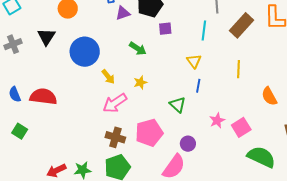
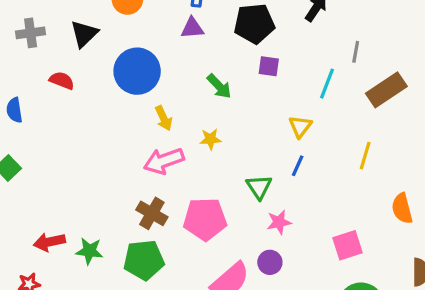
purple triangle: (123, 13) -> (192, 28), moved
red semicircle: (43, 97) -> (62, 80), moved, size x0.6
pink star: (217, 121) -> (279, 222), moved
purple circle: (188, 144) -> (270, 262), moved

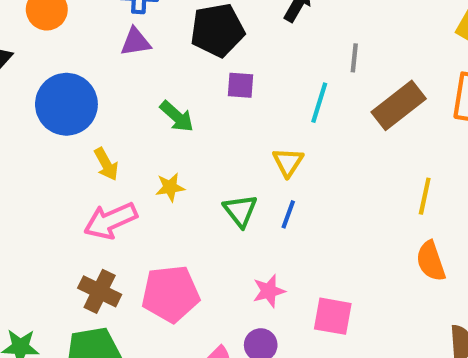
yellow line: (365, 156) -> (425, 196), moved
green triangle: (259, 187) -> (240, 211), moved
pink square: (348, 245) -> (333, 316), moved, turned 32

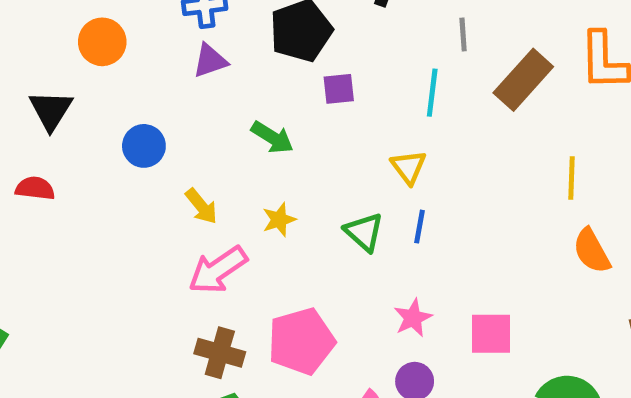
blue circle: (66, 104) -> (144, 146), size x0.6

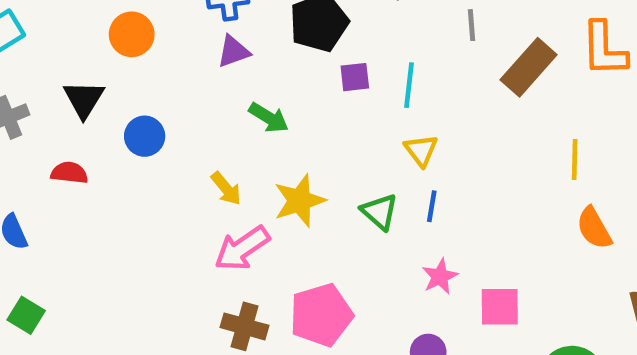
cyan line: (432, 93) -> (409, 85), moved
green arrow: (272, 137) -> (269, 118), moved
blue circle: (144, 146) -> (145, 136), moved
yellow star: (279, 220) -> (299, 201), size x1.6
pink star: (413, 318) -> (440, 276), moved

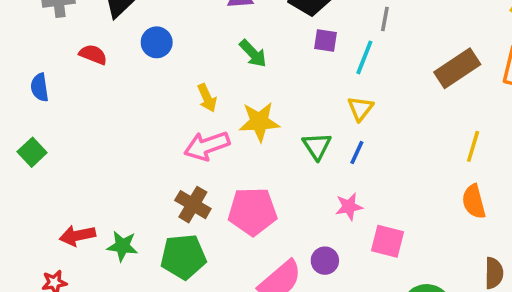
gray line: (472, 25) -> (385, 19), moved

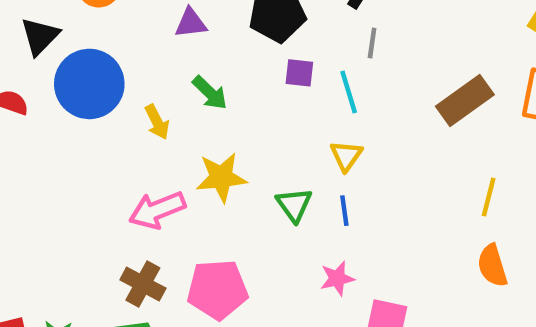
blue circle: (157, 42) -> (89, 84), size x1.8
cyan line: (364, 57) -> (349, 92), turned -36
yellow arrow: (207, 98) -> (157, 122), moved
blue line: (357, 152) -> (344, 211), turned -30

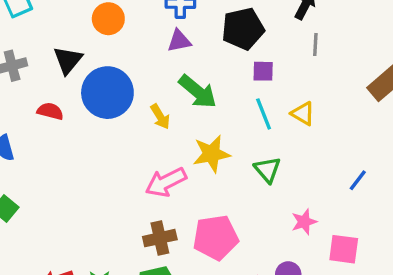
cyan line: (349, 92) -> (264, 114), moved
green arrow: (210, 93) -> (198, 92), size x1.4
yellow triangle: (346, 156) -> (303, 113), moved, turned -30
blue line: (344, 211) -> (358, 180), moved, turned 50
brown cross: (143, 284) -> (160, 238), turned -36

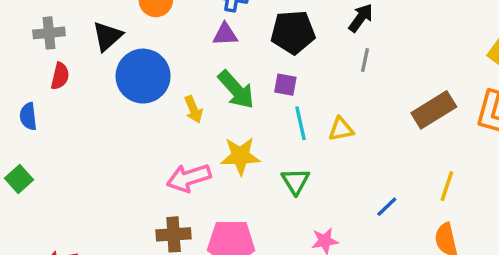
purple square: (263, 71) -> (285, 85), moved
red semicircle: (50, 111) -> (60, 76), moved, turned 80
yellow triangle: (303, 113) -> (341, 129), turned -50

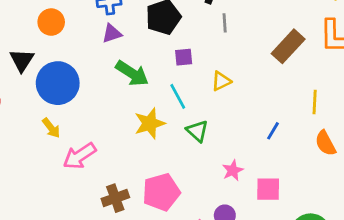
purple square: (285, 85) -> (184, 57), moved
yellow arrow: (194, 109) -> (51, 128), moved
cyan line: (300, 123) -> (178, 96), moved
pink arrow: (189, 178) -> (80, 156), moved

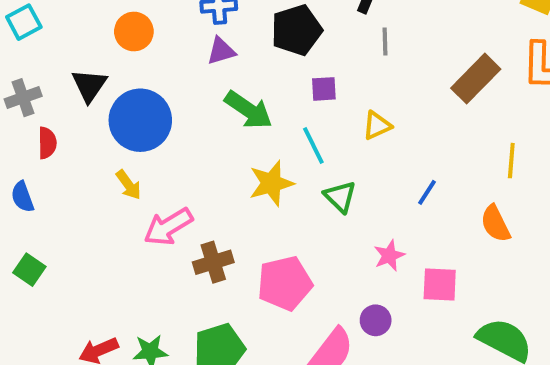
blue line: (273, 131) -> (427, 192), moved
orange semicircle: (326, 143) -> (495, 224), moved
brown cross: (115, 198) -> (213, 262), moved

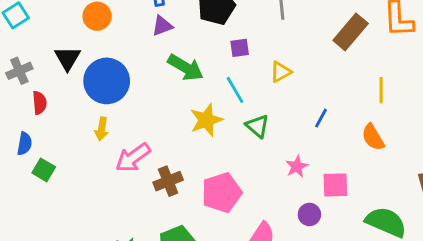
yellow arrow: (129, 185) -> (102, 129), turned 50
blue semicircle: (22, 197) -> (24, 144), turned -145
green square: (29, 270) -> (44, 170), moved
purple circle: (376, 320) -> (309, 214), moved

